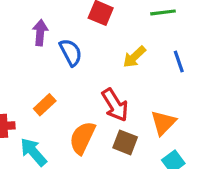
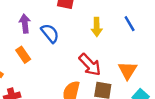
yellow arrow: (134, 57) -> (97, 27), turned -36
orange rectangle: (45, 105) -> (23, 55), moved, turned -70

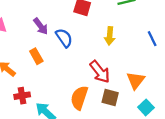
purple arrow: (25, 24) -> (41, 26), turned 144
blue line: (130, 24) -> (152, 39), moved

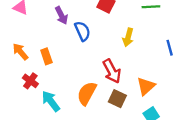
orange rectangle: (36, 56) -> (46, 56), moved
red cross: (22, 96) -> (30, 81), turned 35

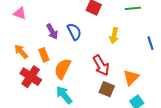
purple arrow: (61, 15) -> (52, 32), moved
red cross: (30, 81) -> (31, 77), size x1.5
orange semicircle: (87, 93) -> (63, 69), moved
cyan arrow: (51, 101) -> (64, 95), moved

